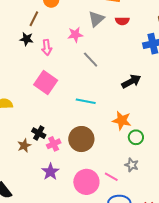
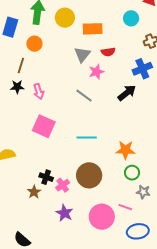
pink star: (75, 35) -> (96, 72), moved
black arrow: (131, 81) -> (127, 93), moved
green circle: (136, 137) -> (132, 173), moved

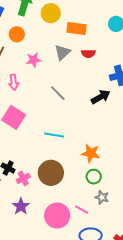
pink star: (96, 72) -> (34, 60), moved

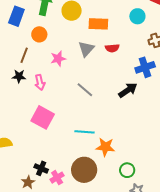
orange star: (91, 153) -> (105, 147), moved

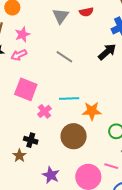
pink star: (58, 59) -> (22, 34), moved
pink arrow: (40, 82) -> (19, 55), turned 84
pink cross: (57, 178) -> (44, 111), moved

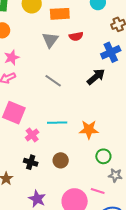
orange star: (92, 111) -> (89, 130), moved
brown circle: (74, 136) -> (61, 160), size x0.6
black cross: (31, 140) -> (31, 162), moved

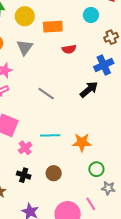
gray triangle: (50, 40) -> (25, 47), moved
pink line: (98, 191) -> (91, 204), turned 40

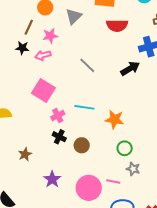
red semicircle: (69, 49) -> (117, 25), size x1.5
black cross: (24, 175) -> (59, 137), moved
pink line: (91, 204) -> (113, 182), turned -56

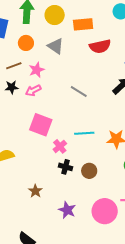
gray triangle: (74, 16) -> (56, 46), turned -30
brown line: (29, 27) -> (14, 66), turned 56

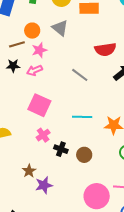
orange circle: (26, 43) -> (32, 31), moved
red semicircle: (100, 46) -> (105, 49), moved
pink cross: (60, 146) -> (43, 135), moved
purple star: (67, 210) -> (44, 185), moved, turned 30

